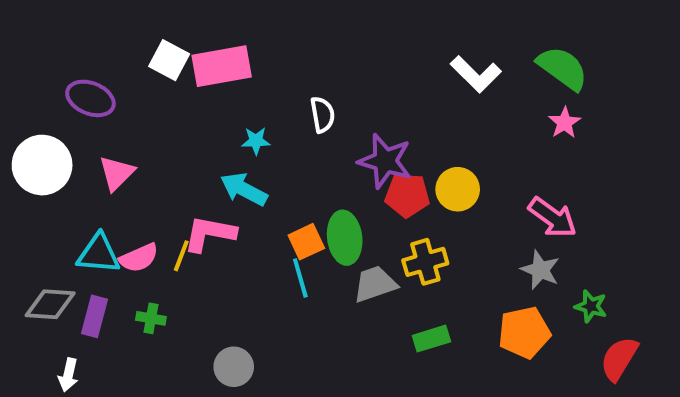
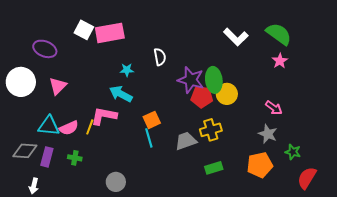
pink arrow: (552, 217) -> (274, 108), size x0.7
green ellipse: (345, 238) -> (214, 80), moved

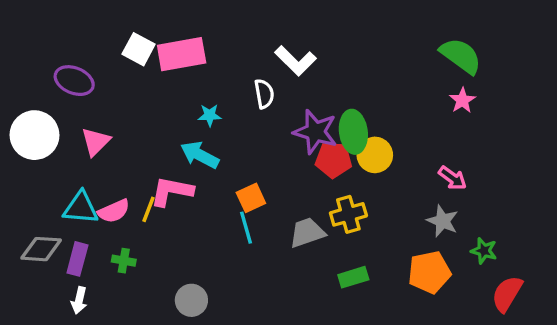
white L-shape: (236, 37) -> (296, 61), moved
white arrow: (34, 186) -> (79, 300), moved

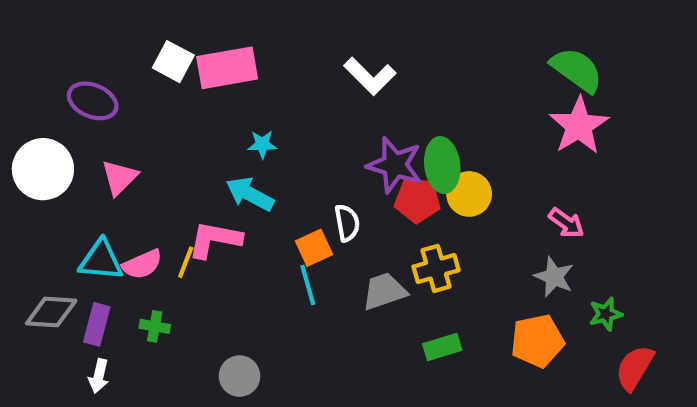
white semicircle: (264, 94) -> (347, 223), moved
pink star: (462, 100) -> (579, 126), size x1.8
green star: (484, 251) -> (606, 314), turned -30

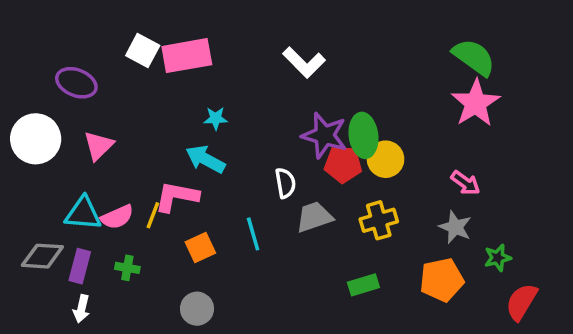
orange square: (314, 248) -> (200, 248), moved
yellow cross: (436, 268) -> (379, 220), moved
gray trapezoid: (384, 291) -> (314, 217), moved

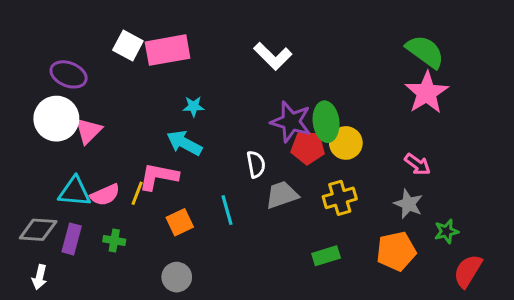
white circle: (36, 139) -> (56, 119), moved
white arrow: (81, 309) -> (40, 277), moved

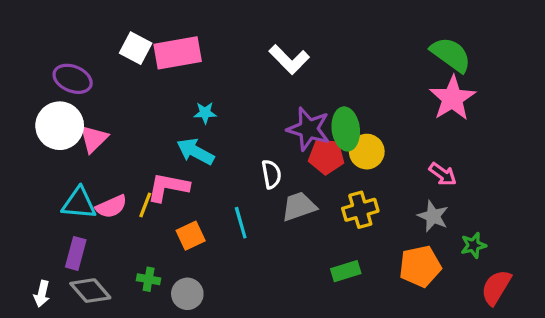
gray diamond: (38, 230) -> (90, 291), moved, turned 45
green cross: (114, 241) -> (149, 279), moved

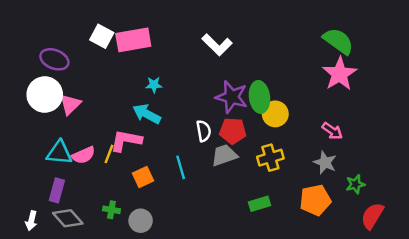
red pentagon: (326, 156) -> (233, 131), moved

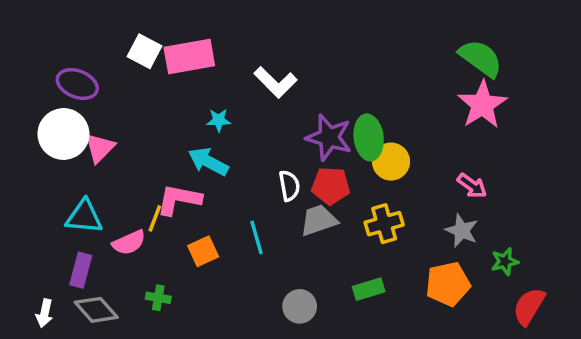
white L-shape: (217, 45) -> (276, 82), moved
pink semicircle: (84, 155) -> (129, 243), moved
gray circle: (141, 221) -> (300, 306), moved

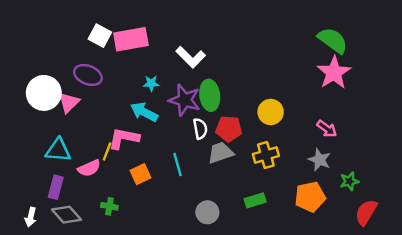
purple ellipse: (77, 84) -> (88, 75), moved
purple star: (329, 137) -> (185, 100), moved
green ellipse: (369, 137) -> (210, 95), moved

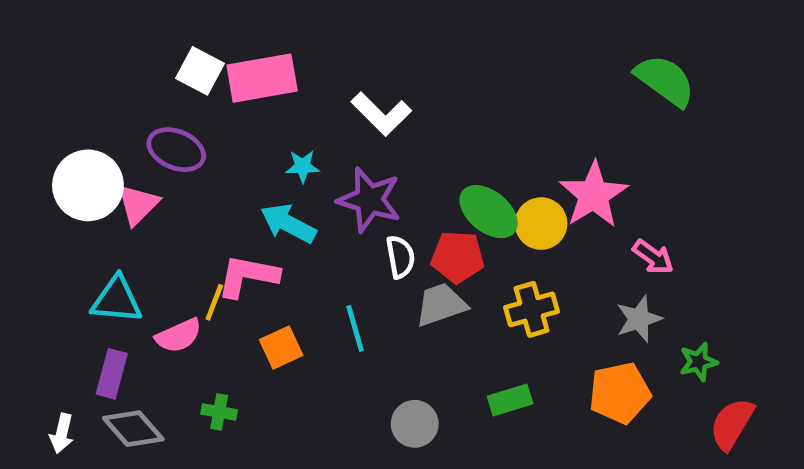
pink star: (334, 73) -> (594, 195), moved
green ellipse: (210, 95) -> (489, 212), moved, turned -44
gray star: (320, 160) -> (639, 319), turned 30

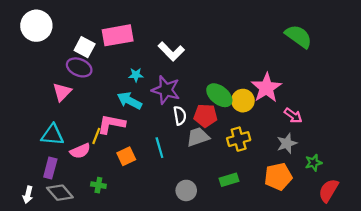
white square: (200, 71) -> (85, 47), moved
white circle: (88, 185) -> (36, 26), moved

